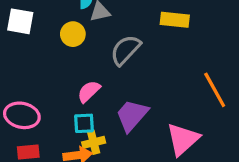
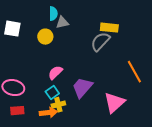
gray semicircle: (125, 50) -> (100, 42), moved
cyan square: (84, 123) -> (52, 93), turned -32

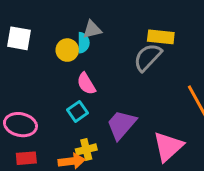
cyan semicircle: (53, 14) -> (83, 43), moved
pink semicircle: (55, 73) -> (86, 84), moved, turned -77
cyan square: (52, 93) -> (77, 111), moved

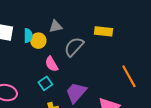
cyan semicircle: (83, 43) -> (28, 36), moved
gray semicircle: (148, 57) -> (74, 47), moved

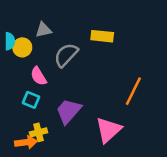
orange line: (129, 76) -> (133, 91), turned 55
cyan square: (45, 83) -> (31, 100), turned -32

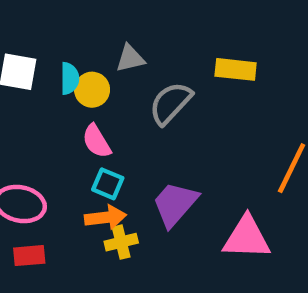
pink semicircle: (38, 76) -> (97, 141), moved
pink triangle: (108, 130) -> (247, 238), turned 44
orange arrow: (26, 142) -> (105, 217), moved

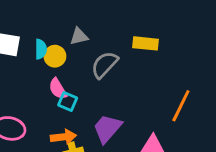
cyan square: (108, 184) -> (68, 102), moved

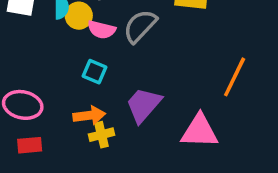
pink semicircle: (58, 89) -> (102, 30), moved, turned -45

